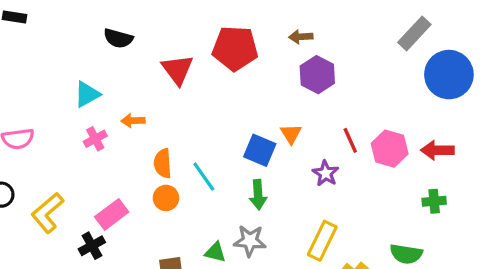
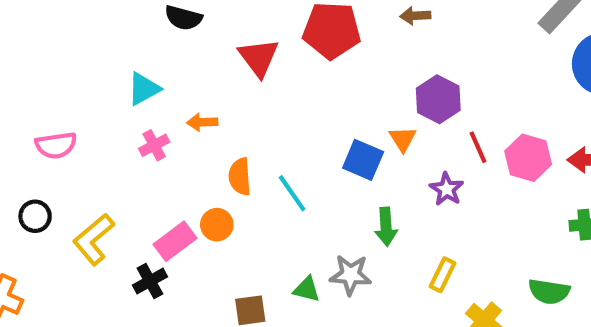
purple hexagon: (317, 75) -> (438, 99), moved
green arrow: (258, 195) -> (386, 227), moved
orange circle: (166, 198) -> (217, 225), moved
yellow rectangle: (322, 241) -> (442, 275), size x0.7

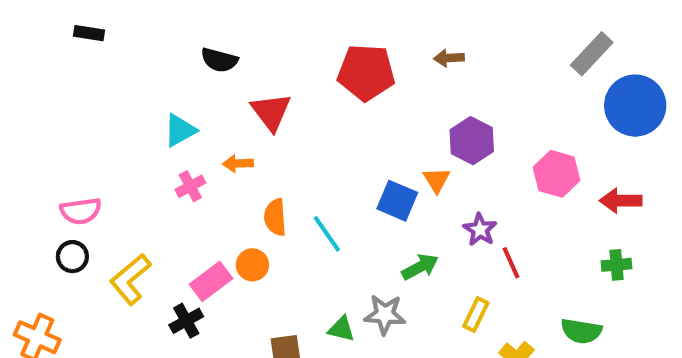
red triangle: (259, 57) -> (271, 112), moved
pink semicircle: (56, 145) -> (81, 211), moved
red line: (478, 147) -> (511, 263), moved
pink hexagon: (528, 158) -> (557, 174), moved
green arrow: (386, 227) -> (420, 267), turned -114

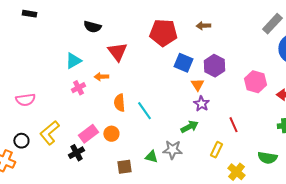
blue square: (397, 201) -> (183, 63), moved
purple star: (480, 230) -> (201, 104), moved
black circle: (72, 257) -> (21, 141), moved
orange circle: (252, 265) -> (111, 134), moved

